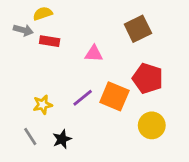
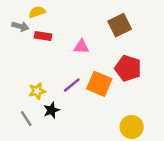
yellow circle: (152, 125) -> (132, 127), moved
black star: (62, 139) -> (51, 110), moved

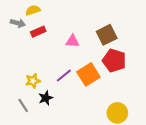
brown square: (120, 25) -> (107, 35), moved
red rectangle: (43, 36) -> (38, 32), turned -32
orange square: (99, 84) -> (88, 74), turned 35

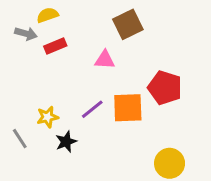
brown square: (107, 35) -> (128, 24), moved
orange square: (88, 74) -> (128, 108), turned 30
gray line: (23, 105) -> (20, 139), moved

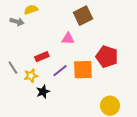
red rectangle: (55, 46) -> (42, 57), moved
gray line: (20, 139) -> (13, 68), moved

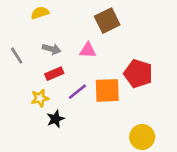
gray arrow: (17, 22) -> (52, 49), moved
gray line: (13, 68) -> (17, 55), moved

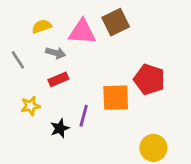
yellow semicircle: (40, 13) -> (42, 26), moved
pink triangle: (88, 50) -> (82, 32), moved, size x1.5
purple line: (77, 92) -> (84, 116), moved, turned -36
yellow star: (40, 98) -> (30, 106), moved

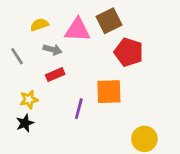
red pentagon: (149, 79) -> (129, 52), moved
black star: (60, 128) -> (25, 123), moved

